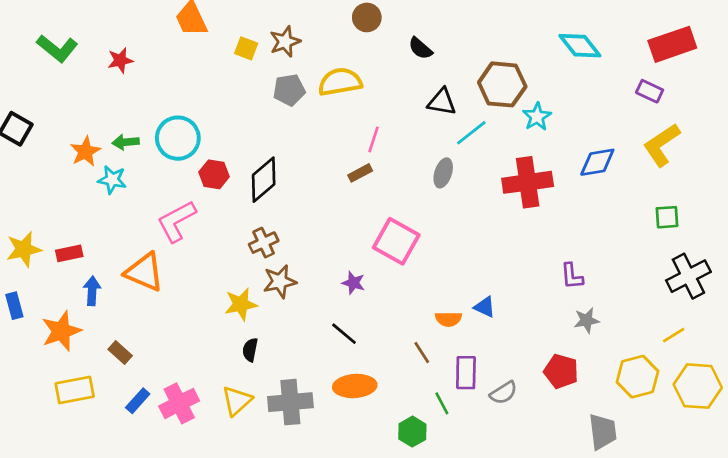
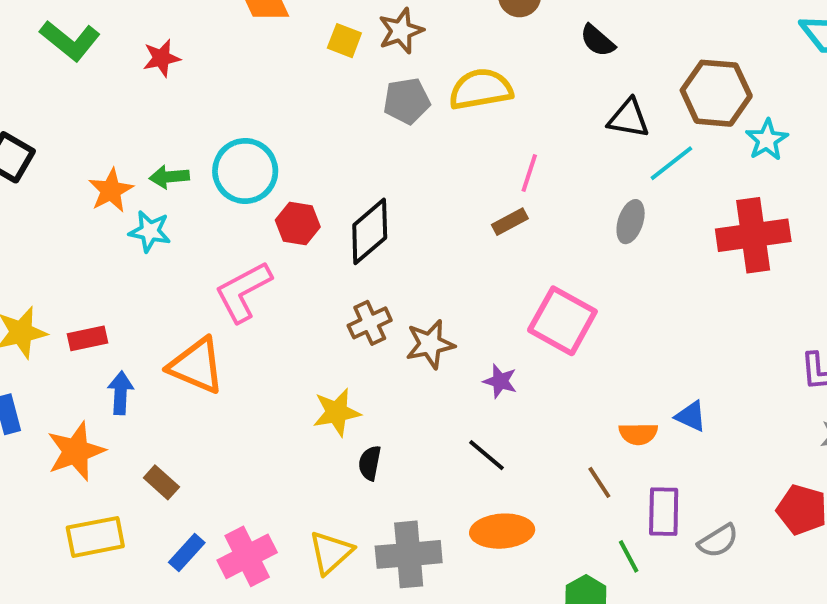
brown star: (280, 281) -> (430, 344), moved
black semicircle: (250, 350) -> (370, 463), moved

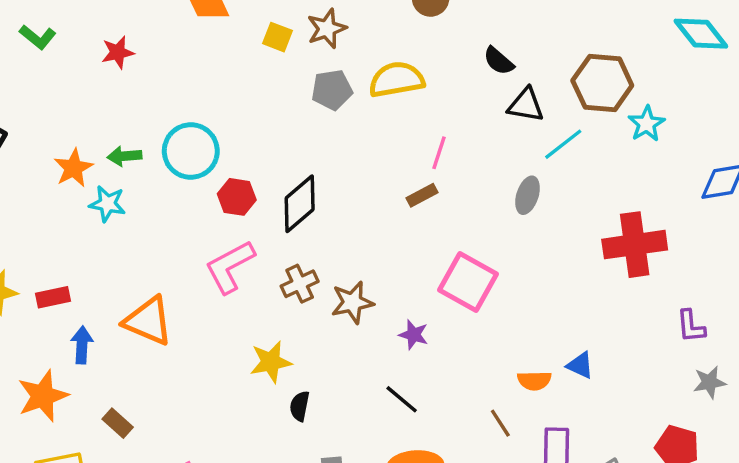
green L-shape: (70, 41) -> (38, 37), size x0.7
black semicircle: (597, 41) -> (499, 61), moved
red cross: (753, 235) -> (635, 245), moved
pink L-shape: (243, 292) -> (230, 267), moved

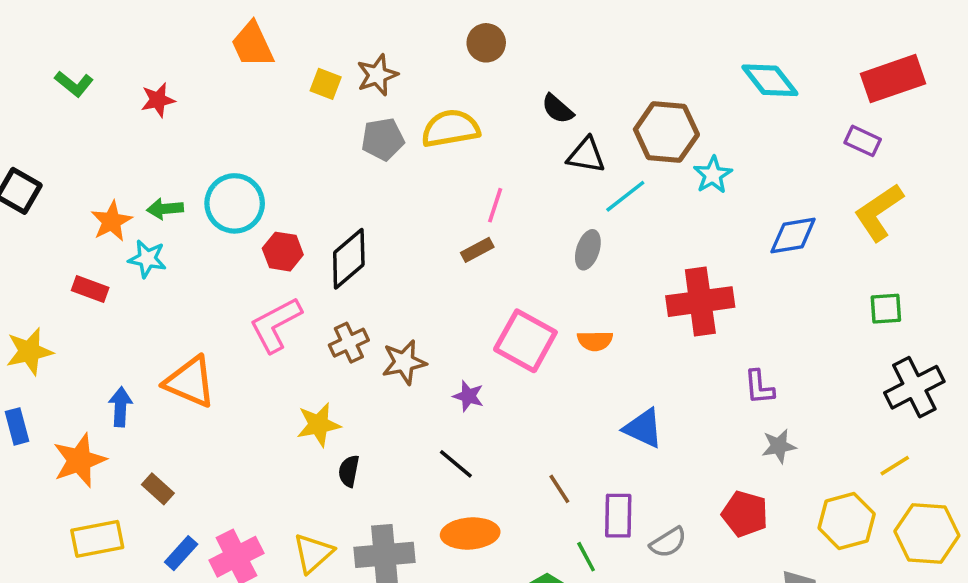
red rectangle: (53, 297) -> (90, 289), moved, turned 32
blue triangle: (580, 365) -> (643, 428), size x1.4
orange semicircle: (534, 381) -> (595, 341), moved

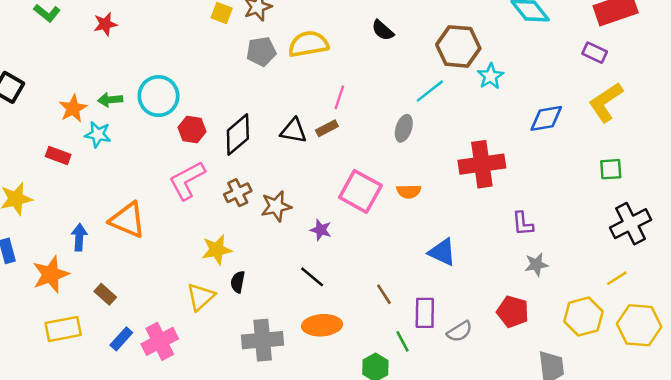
black triangle: (586, 155) -> (294, 131), moved
yellow triangle: (313, 553) -> (201, 297), moved

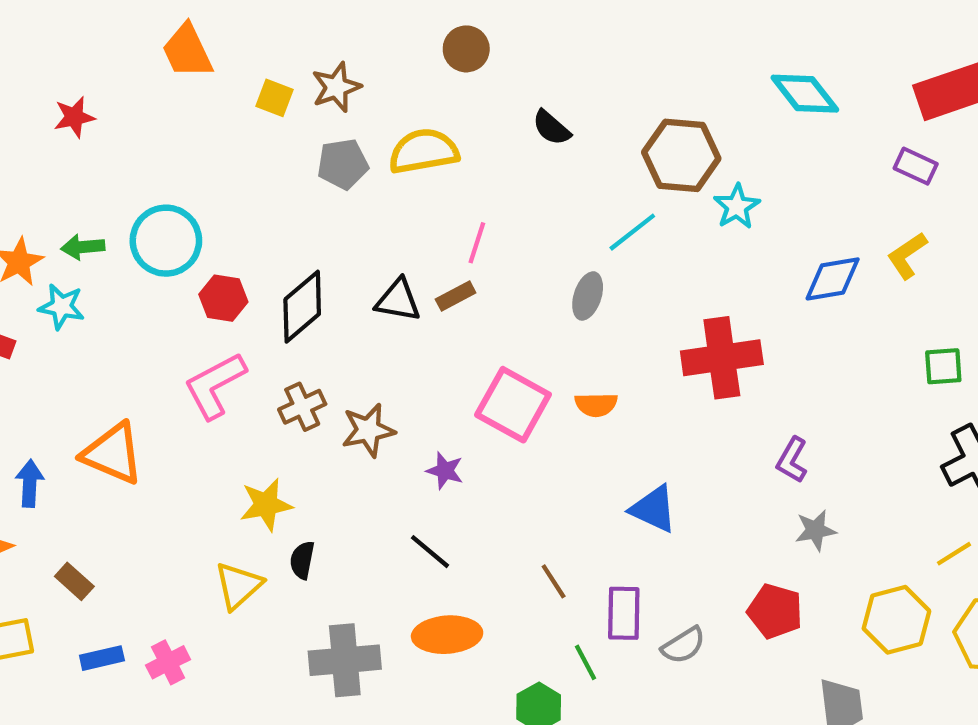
yellow L-shape: (606, 102) -> (907, 256), moved, size x0.7
purple L-shape: (523, 224) -> (792, 460), turned 35
blue rectangle: (121, 339) -> (102, 658), turned 35
pink cross: (160, 341) -> (168, 662), size x0.7

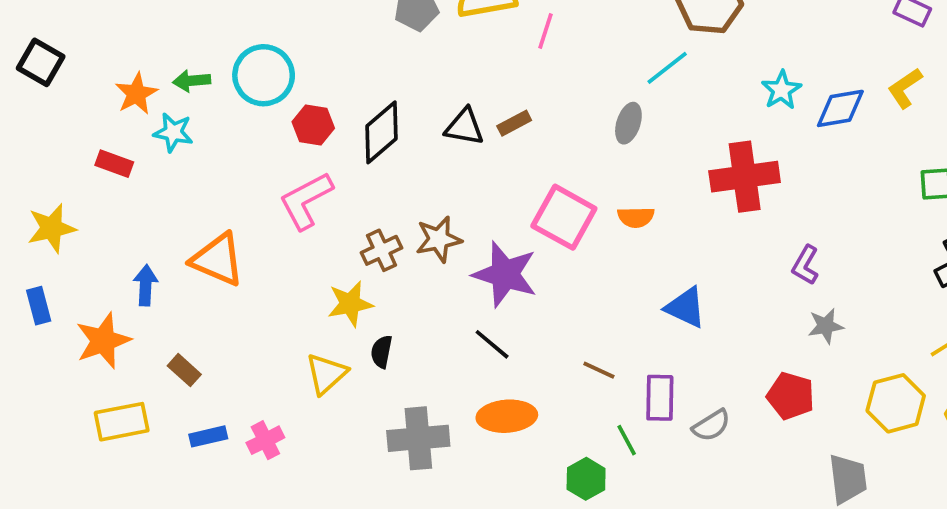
cyan star: (737, 207) -> (781, 90), moved
pink line: (477, 243) -> (546, 31), moved
brown cross: (302, 407) -> (381, 250), moved
purple star: (445, 471) -> (505, 274), size x2.0
brown line: (554, 581) -> (599, 370), turned -32

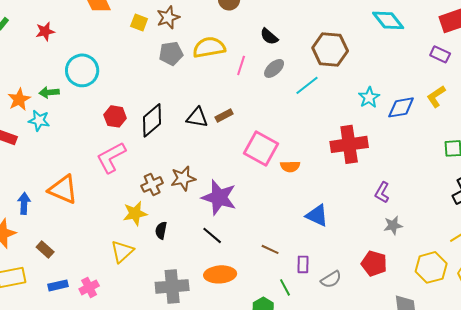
cyan circle: (264, 75) -> (82, 70), moved
gray ellipse: (628, 123) -> (274, 68), moved, turned 30
pink square: (564, 217) -> (261, 148), moved
black semicircle: (381, 352) -> (161, 230), moved
purple rectangle: (660, 398) -> (303, 264), size x0.7

